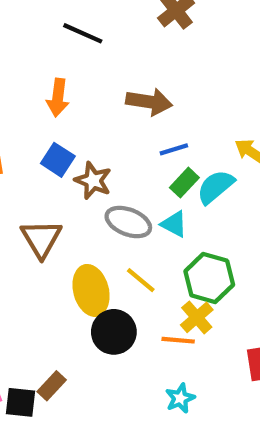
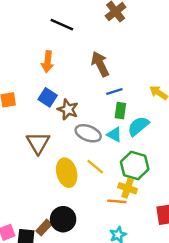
brown arrow: (149, 102) -> (100, 64), turned -125
green rectangle: (184, 183) -> (120, 111), turned -35
cyan semicircle: (215, 187) -> (138, 126), moved
yellow cross: (197, 317) -> (128, 188), turned -30
black circle: (114, 332) -> (63, 219), moved

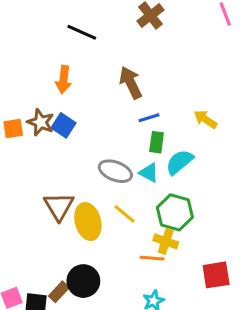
brown star: (68, 109) -> (41, 122), moved
brown triangle: (38, 143) -> (59, 206), moved

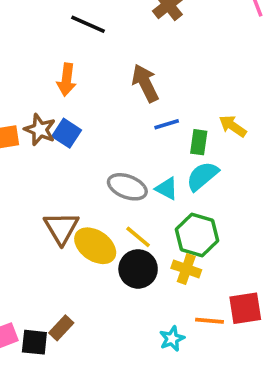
green rectangle: (157, 142) -> (199, 142), moved
yellow ellipse: (88, 222) -> (95, 246), turned -40
orange line: (152, 258) -> (210, 321), moved
black circle: (83, 281) -> (138, 269), moved

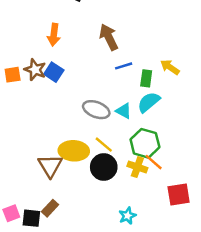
brown triangle: (61, 228) -> (50, 166), moved
yellow ellipse: (95, 246) -> (74, 151), turned -32
orange line: (210, 321) -> (154, 162), moved, turned 36

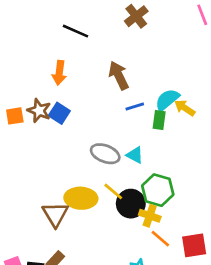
cyan semicircle: (149, 102) -> (167, 100), moved
orange line: (154, 162) -> (160, 239), moved
black circle: (104, 167) -> (131, 204), moved

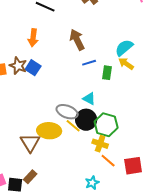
cyan semicircle: (167, 100) -> (124, 48), moved
gray ellipse: (105, 154) -> (67, 112), moved
black circle: (131, 204) -> (86, 120), moved

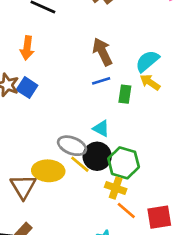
brown arrow: (77, 40) -> (102, 52), moved

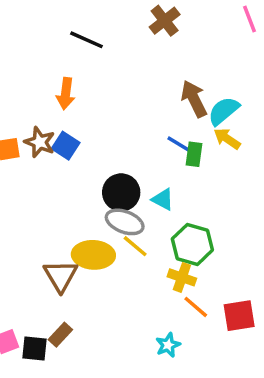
brown arrow: (102, 52) -> (194, 99), moved
blue line: (101, 81) -> (178, 144), moved, turned 48
black circle: (97, 156) -> (121, 192), moved

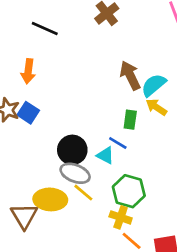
blue line: (178, 144) -> (118, 143), moved

